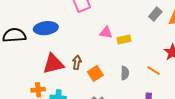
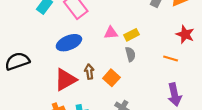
blue ellipse: (46, 28) -> (69, 43), moved
gray semicircle: (125, 73) -> (130, 54), moved

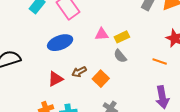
gray semicircle: (130, 54) -> (120, 56), turned 152
brown arrow: (89, 72) -> (79, 72), turned -112
red triangle: (65, 80) -> (55, 79), size x0.7

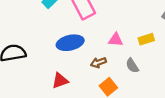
yellow rectangle: (122, 37) -> (146, 39), moved
brown arrow: (79, 72) -> (98, 62), moved

